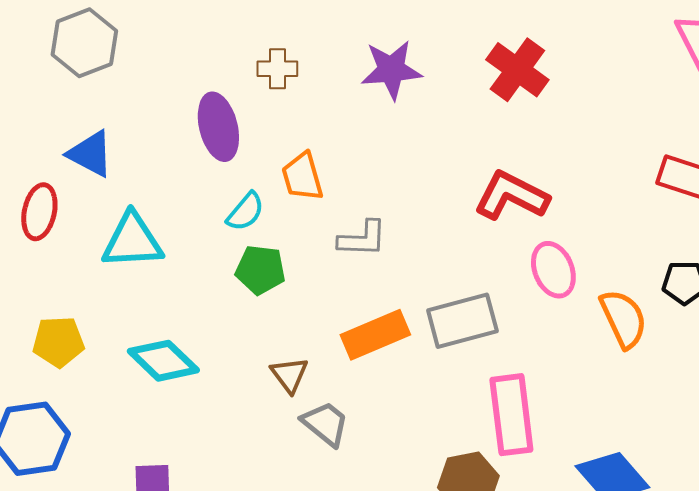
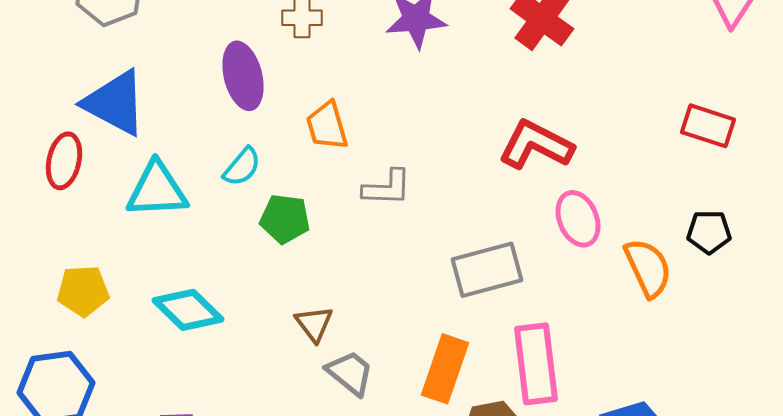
blue triangle: (90, 154) -> (115, 103), size x1.4
cyan semicircle: (245, 212) -> (242, 167), moved
orange rectangle: (375, 335) -> (445, 369), moved, turned -48

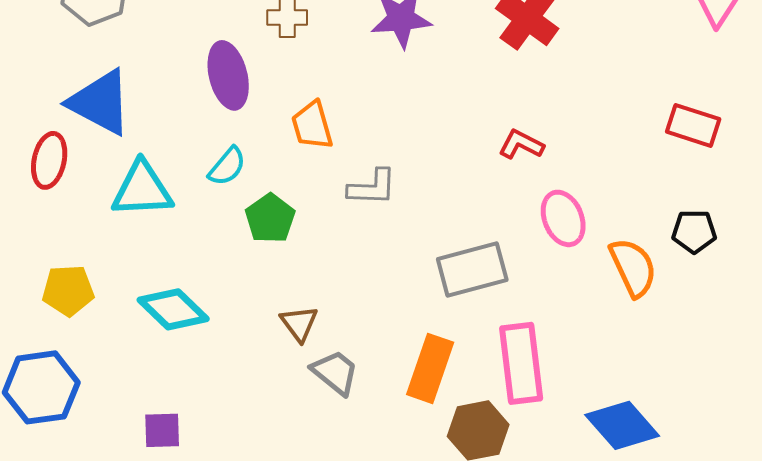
red L-shape: (536, 145) -> (521, 144), size x0.6
green pentagon: (285, 219) -> (270, 218), turned 30

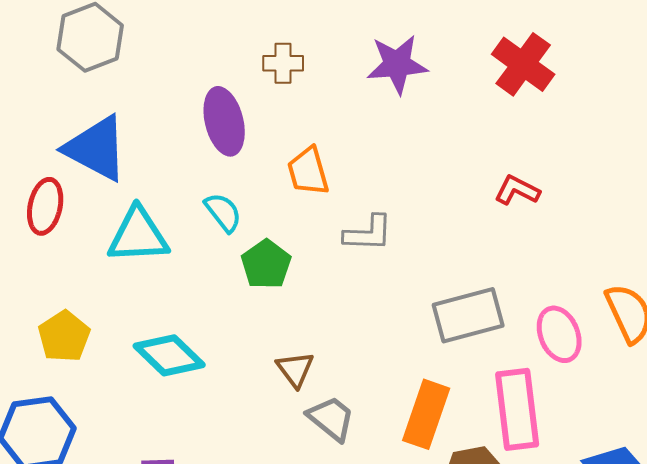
cyan semicircle: (227, 166) -> (223, 212), turned -78
pink ellipse: (563, 218) -> (559, 334), moved
yellow pentagon: (68, 290) -> (64, 336), turned -30

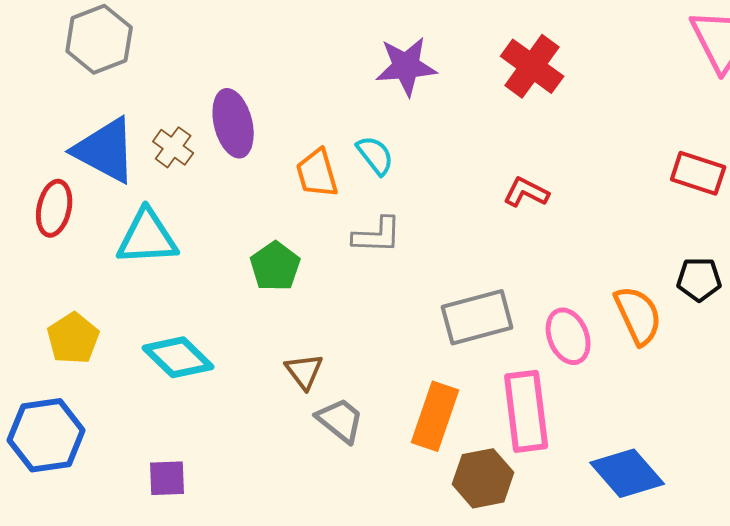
brown cross: (283, 63) -> (173, 147), moved, turned 36
cyan semicircle: (223, 212) -> (375, 155), moved

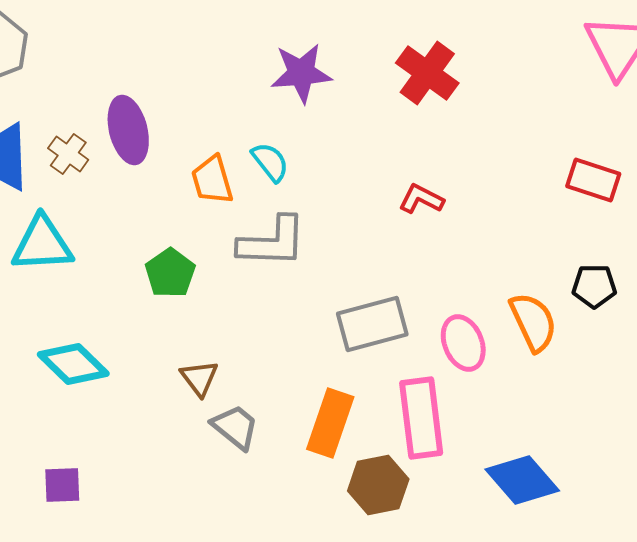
gray L-shape: (377, 235) -> (272, 242), size x1.4

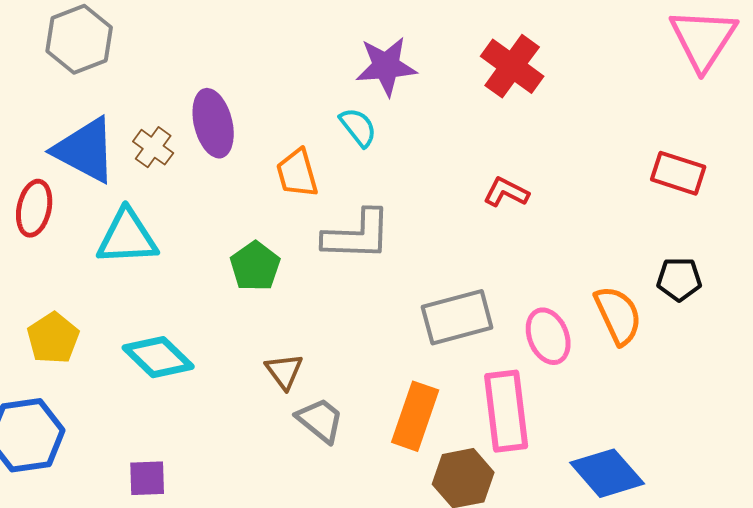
cyan semicircle: (270, 162) -> (358, 127), moved

